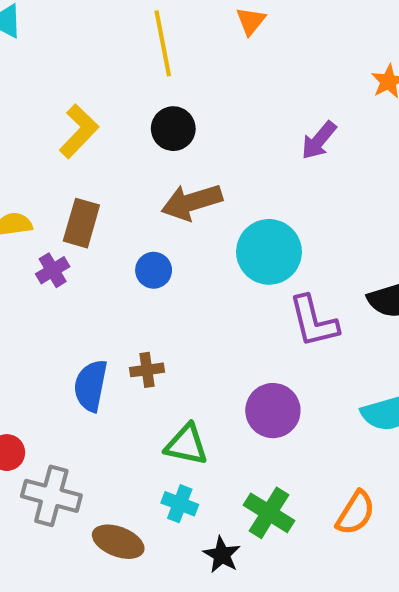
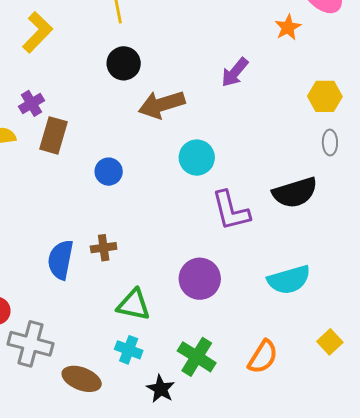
yellow L-shape: (79, 131) -> (37, 32), moved
brown arrow: (192, 202) -> (162, 104), moved
cyan circle: (269, 252) -> (197, 158), size x0.7
purple cross: (53, 270) -> (31, 103), moved

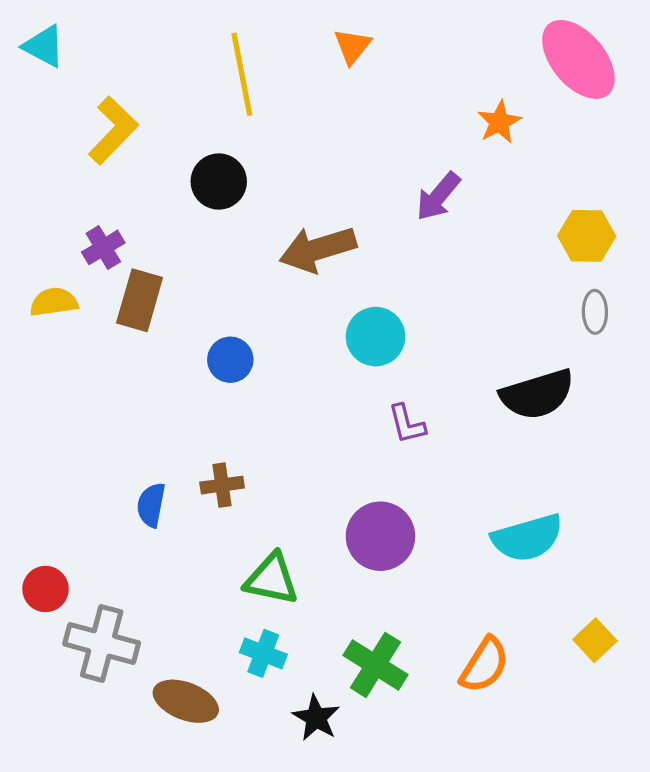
orange star: (288, 27) -> (499, 122), moved
black circle: (124, 63) -> (219, 181), moved
purple L-shape: (231, 211) -> (407, 424), moved, size x0.6
blue semicircle: (61, 260) -> (151, 505), size x0.7

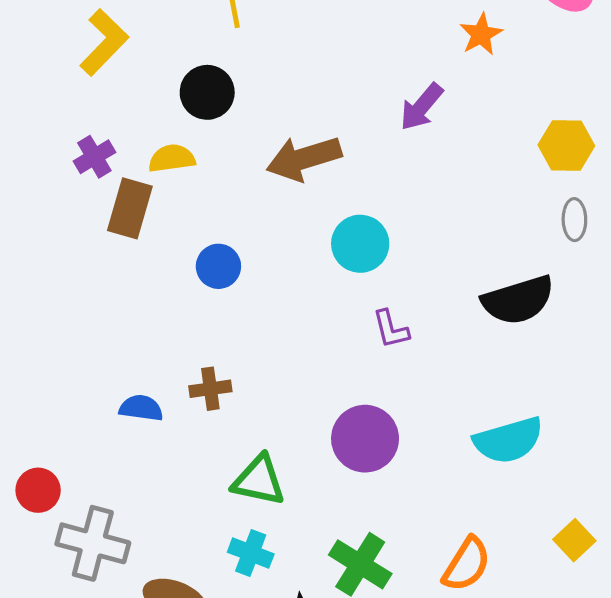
yellow semicircle: (54, 302) -> (172, 158), moved
blue semicircle: (151, 505) -> (141, 408), turned 87

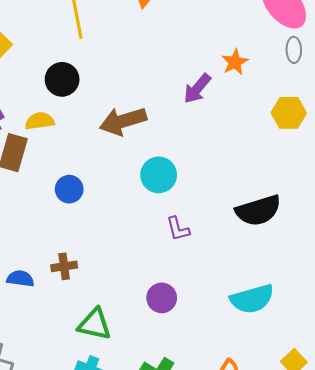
orange star: (481, 34) -> (235, 62), moved
gray ellipse: (574, 220) -> (294, 50), moved
purple circle: (365, 439) -> (162, 298), size x0.7

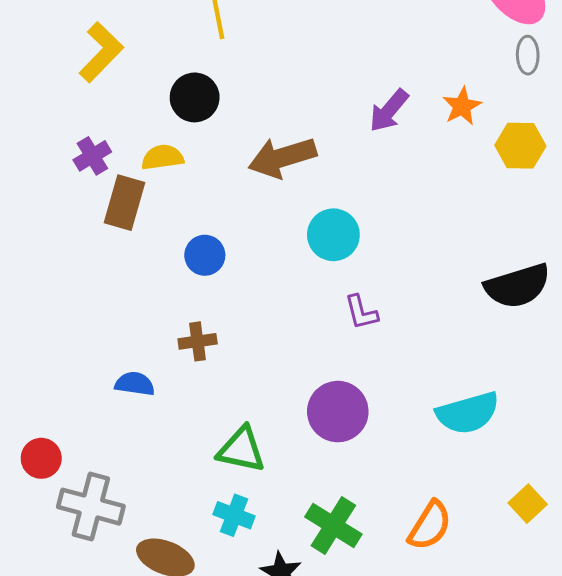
orange star: (235, 62) -> (462, 106), moved
black semicircle: (258, 210) -> (517, 286), moved
brown cross: (64, 266) -> (198, 341), moved
purple circle: (162, 298) -> (338, 412), size x1.4

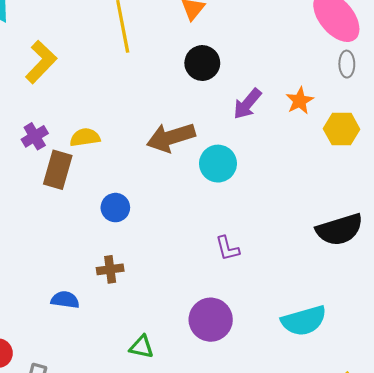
black circle: (195, 97) -> (202, 63), moved
cyan circle: (333, 235) -> (218, 164), moved
green triangle: (241, 450) -> (142, 347), size x0.7

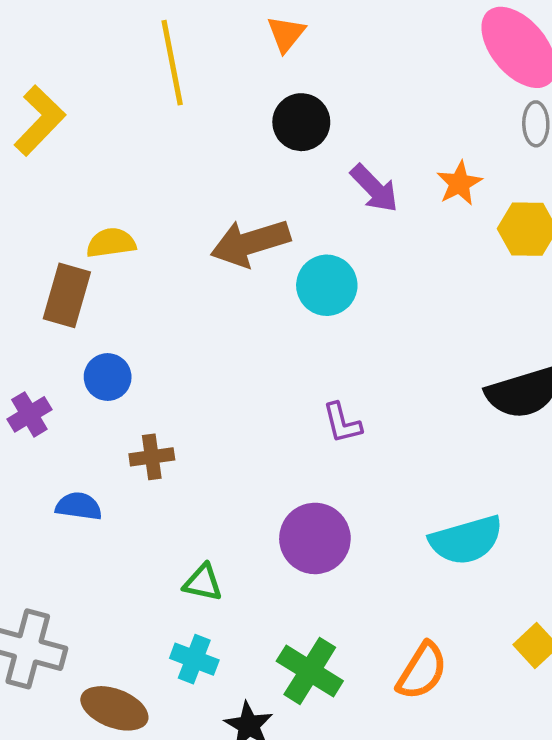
purple arrow: (247, 104) -> (374, 188), turned -84
purple cross: (35, 136) -> (29, 414), moved
blue circle: (115, 208) -> (108, 377), moved

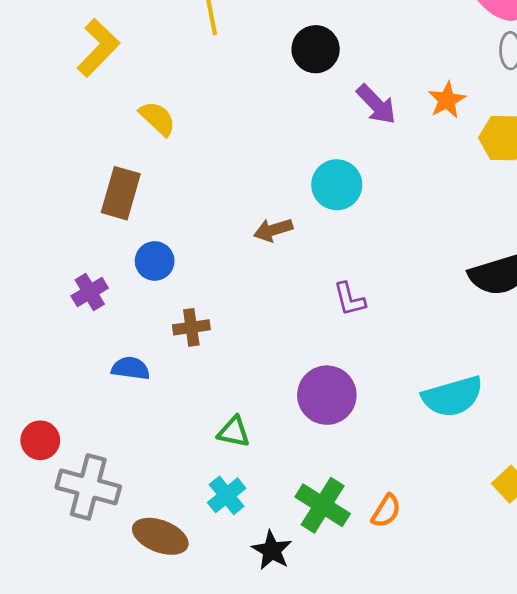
yellow semicircle: (111, 243) -> (157, 118), moved, turned 51
brown arrow: (250, 243) -> (273, 230), moved, size x0.6
cyan cross: (194, 659) -> (227, 495), turned 30
orange semicircle: (422, 671) -> (386, 511), moved, size x0.7

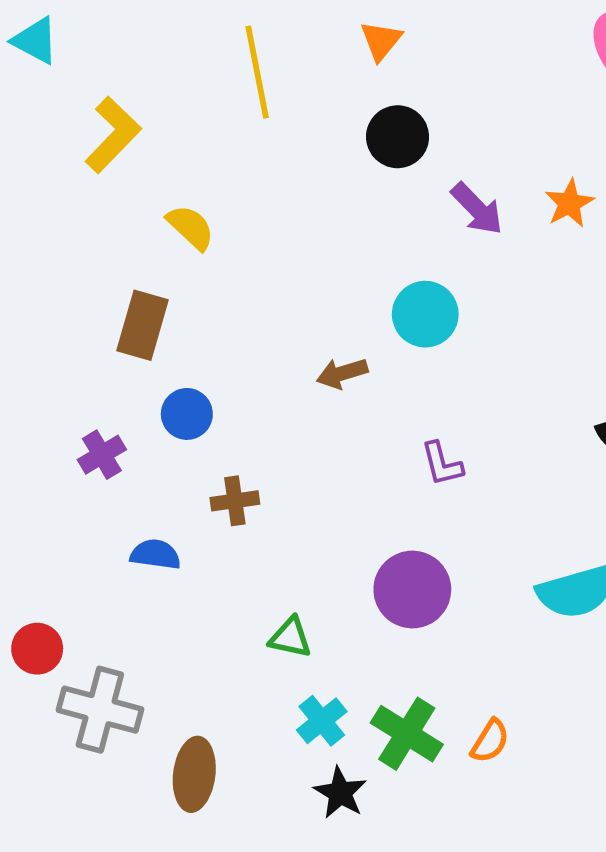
cyan cross: (227, 495) -> (322, 721), moved
brown ellipse: (160, 536) -> (194, 774), turned 76

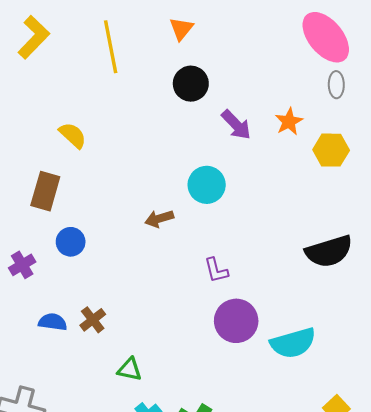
yellow L-shape: (113, 135) -> (34, 37), moved
brown cross: (235, 501) -> (93, 320), moved, turned -30
purple circle: (412, 590) -> (236, 321), moved

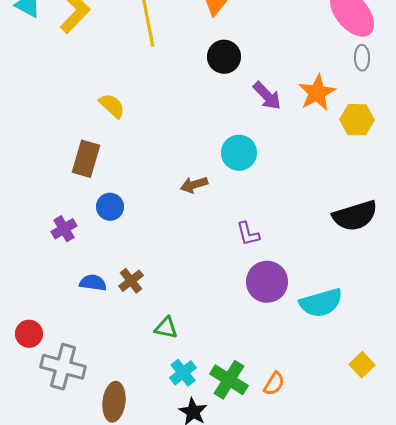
orange star: (289, 122) -> (317, 93), size x1.4

